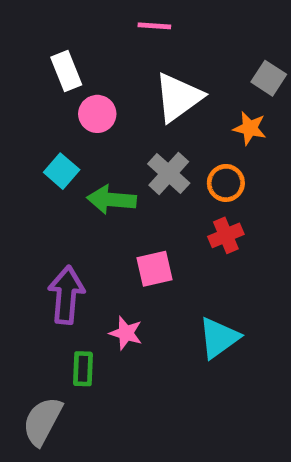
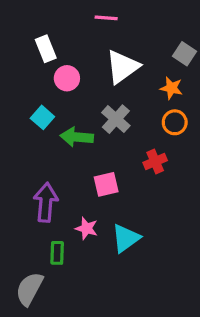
orange circle: (226, 183) -> (175, 122), moved
cyan triangle: (219, 338) -> (126, 238), moved

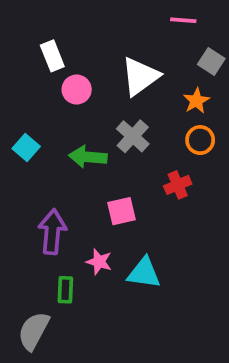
pink line: (106, 18) -> (183, 20), moved
orange star: (171, 88) -> (196, 101), turned 30
cyan square: (42, 117) -> (26, 148), moved
cyan triangle: (126, 238) -> (144, 273), turned 44

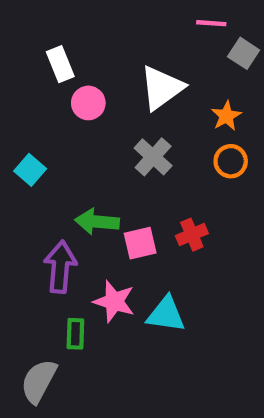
gray square: (211, 61) -> (244, 53), moved
green arrow: (88, 157) -> (97, 222), moved
red cross: (178, 185) -> (192, 235), moved
pink star: (99, 262) -> (114, 301), size x1.4

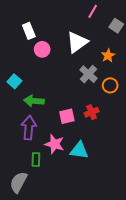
pink line: (211, 23) -> (93, 11), moved, turned -64
gray cross: (153, 157) -> (88, 74), moved
orange circle: (231, 161) -> (110, 85), moved
green arrow: (97, 222) -> (34, 101), moved

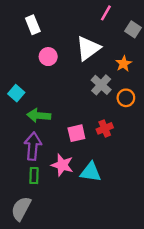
white rectangle: (29, 31) -> (33, 25), moved
green rectangle: (36, 160) -> (34, 176), moved

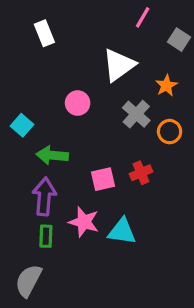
pink circle: (48, 57) -> (78, 103), moved

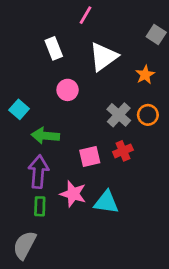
pink line: (143, 17) -> (86, 15), moved
white rectangle: (44, 33) -> (54, 48), moved
gray cross: (136, 114) -> (119, 115), moved

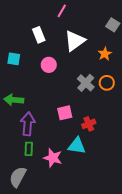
cyan square: (19, 109) -> (14, 59), moved, turned -32
green arrow: (45, 136) -> (14, 100), moved
red cross: (123, 151) -> (89, 124), moved
pink star: (73, 194) -> (53, 158), moved

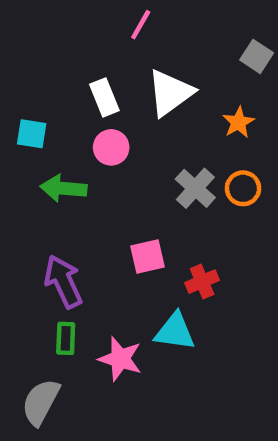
white rectangle: (39, 35) -> (104, 97), moved
green arrow: (14, 100) -> (63, 188), moved
purple arrow: (28, 124) -> (63, 282), turned -30

